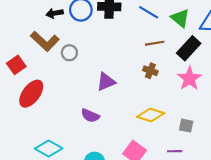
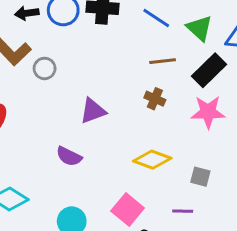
pink star: (189, 78) -> (208, 112), turned 30

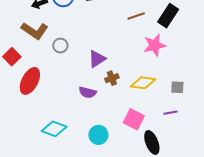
gray circle: (45, 68) -> (60, 46), moved
brown cross: (155, 99) -> (112, 78), moved, turned -32
pink star: (208, 112) -> (154, 45), moved

